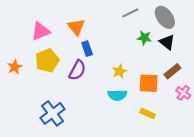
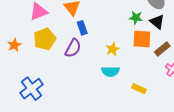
orange square: (149, 83) -> (142, 39), moved
blue cross: (52, 113) -> (31, 89), moved

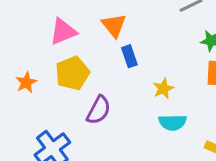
purple semicircle: (73, 48) -> (99, 110), moved
yellow star: (113, 49) -> (163, 89), moved

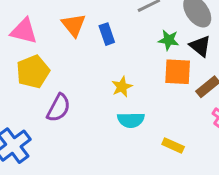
pink triangle: (63, 32) -> (24, 31), turned 36
blue rectangle: (129, 56) -> (107, 34), moved

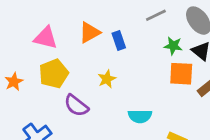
orange triangle: (74, 25) -> (90, 32), turned 40
yellow star: (122, 87) -> (107, 79), moved
purple semicircle: (59, 108) -> (76, 106), turned 100

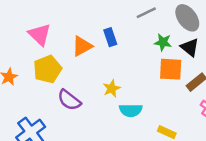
orange triangle: (90, 32) -> (82, 46), moved
pink triangle: (46, 38) -> (40, 35), turned 30
yellow star: (107, 79) -> (112, 88), moved

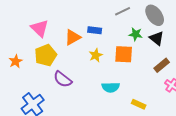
blue rectangle: (110, 37) -> (95, 30), turned -64
orange square: (171, 69) -> (124, 54), moved
yellow star: (112, 88) -> (96, 55), moved

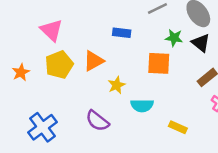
orange triangle: (73, 37) -> (94, 61), moved
yellow star: (96, 55) -> (117, 85), moved
purple semicircle: (63, 79) -> (97, 121), moved

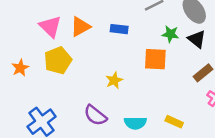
orange triangle: (94, 61) -> (80, 27), moved
cyan semicircle: (142, 106) -> (135, 123), moved

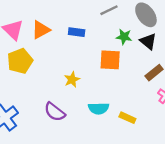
cyan semicircle: (135, 123) -> (99, 108), moved

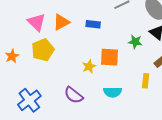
green star: (124, 37) -> (135, 42), moved
orange square: (110, 60) -> (110, 57), moved
yellow rectangle: (127, 118) -> (146, 81), moved, turned 72

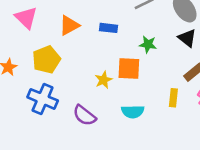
pink triangle: (37, 22) -> (26, 18), moved
green star: (135, 42) -> (148, 44), moved
blue cross: (29, 100) -> (43, 99), moved, turned -30

